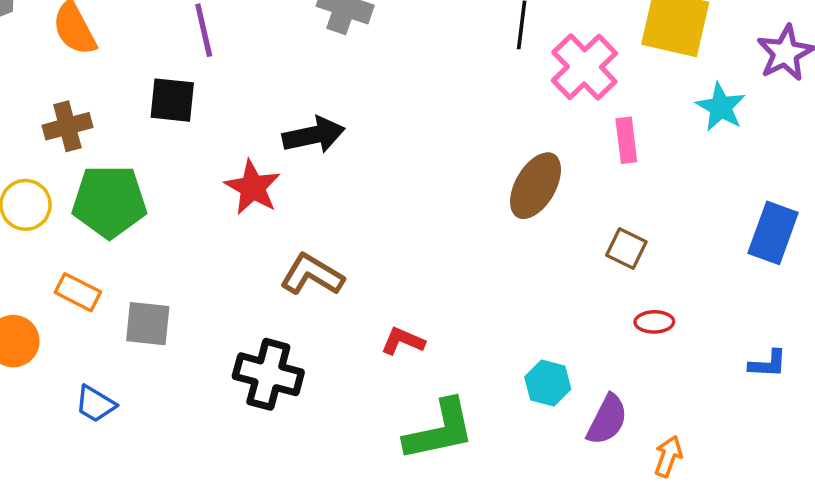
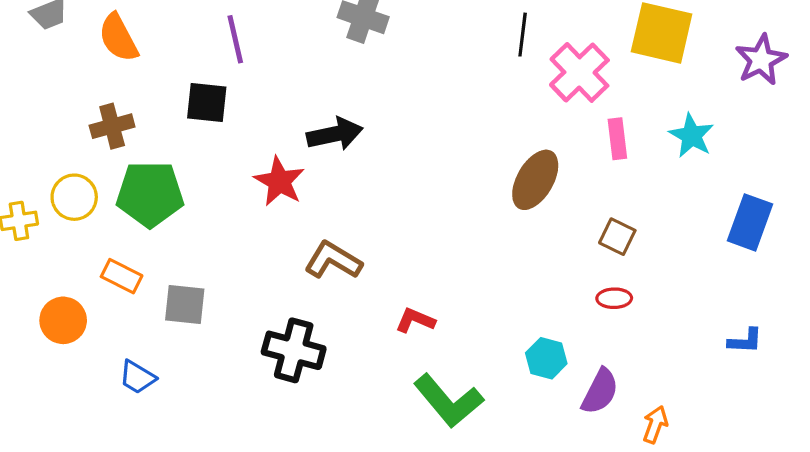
cyan star: (721, 107) -> (692, 136), moved
red ellipse: (654, 322) -> (614, 298), moved
green L-shape: (439, 430) -> (448, 401), turned 62

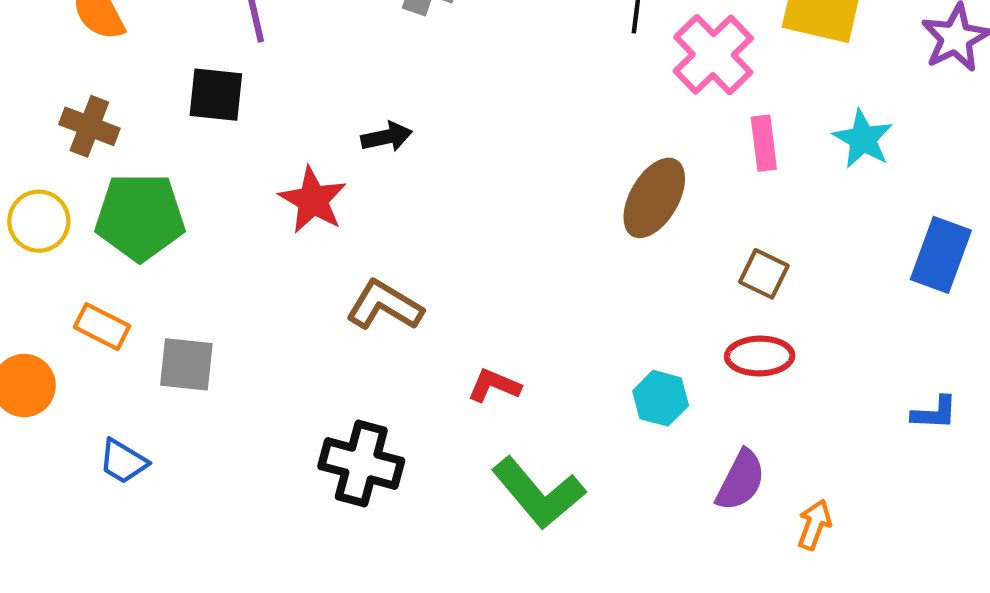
brown cross: (112, 126) -> (89, 126), turned 36
black arrow: (335, 134) -> (387, 137), size x0.7
red ellipse: (614, 298) -> (760, 356), size x1.4
black cross: (294, 350) -> (361, 464), moved
cyan hexagon: (546, 358) -> (661, 398), moved

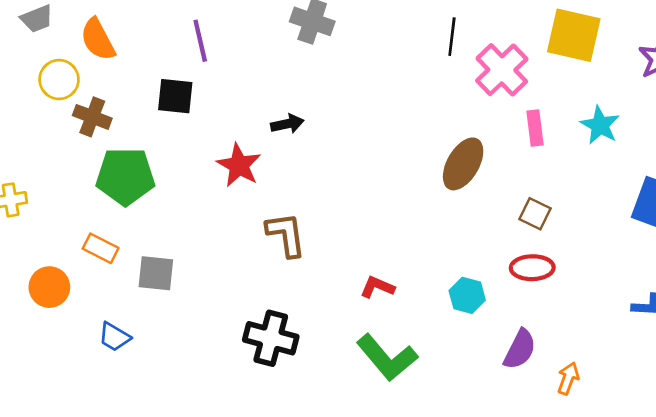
yellow circle: (39, 221) -> (59, 80), moved
brown L-shape: (384, 305) -> (286, 234), turned 51
red L-shape: (494, 386) -> (377, 287), moved

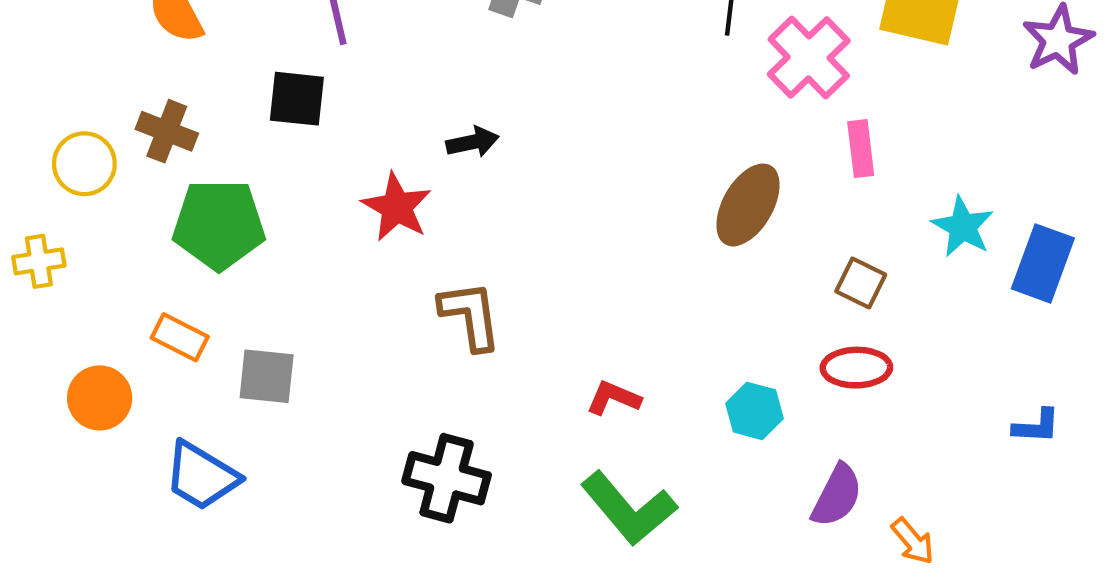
yellow circle: (59, 80) -> (84, 164), moved
cyan star: (600, 125) -> (963, 227), moved
blue trapezoid: (114, 337) -> (201, 476), size x1.5
orange arrow: (568, 378) -> (913, 541), turned 120

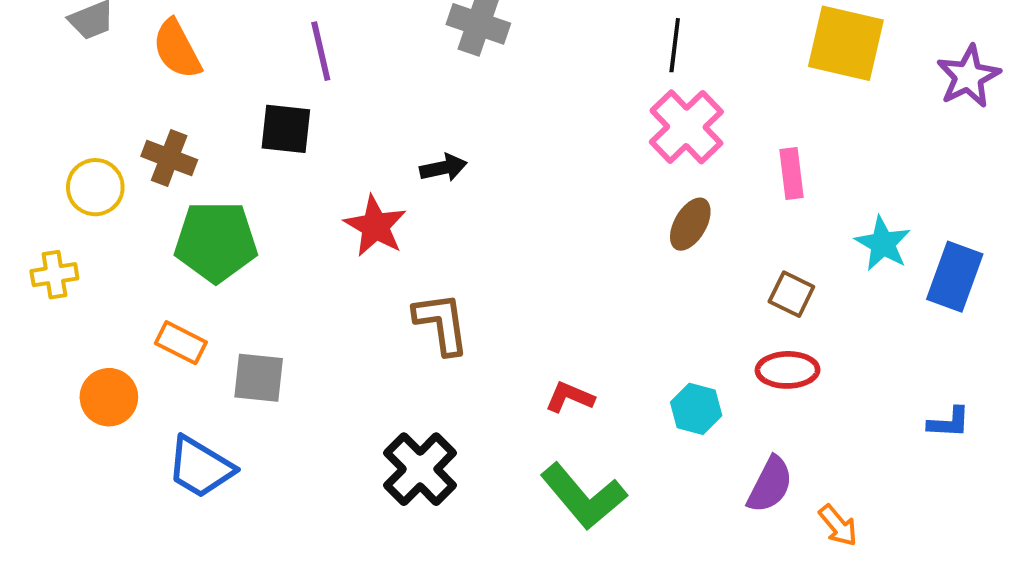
pink cross: (809, 57) -> (686, 127), moved
brown ellipse: (748, 205) -> (690, 224), size x0.7
black cross: (447, 478) -> (420, 469), turned 30

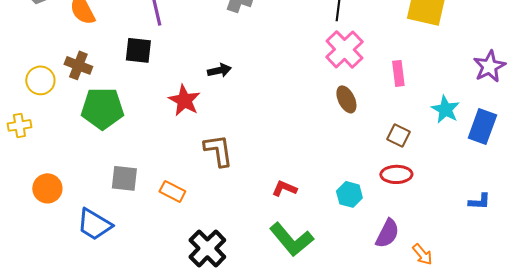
purple star: (968, 76) -> (489, 66), moved
brown ellipse: (690, 224) -> (346, 99), turned -56
orange rectangle: (181, 343) -> (172, 191), moved
black cross: (420, 469) -> (207, 248), moved

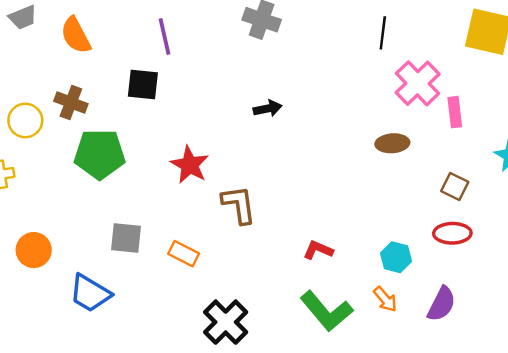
pink cross: (344, 49) -> (418, 83), moved
black arrow: (219, 70) -> (268, 108), moved
brown ellipse: (346, 99) -> (392, 143), turned -68
red star: (184, 100) -> (190, 165), moved
orange arrow: (422, 254) -> (385, 299), moved

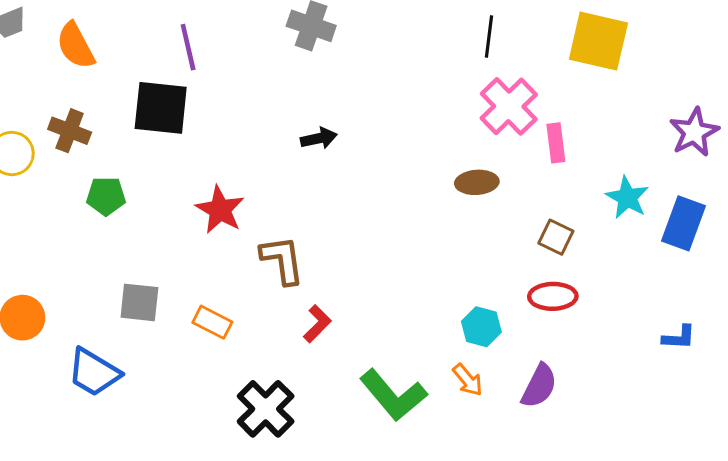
black line: (383, 33) -> (489, 36), moved
black square: (143, 85) -> (161, 108), size x1.4
green pentagon: (100, 154) -> (106, 196), size x0.6
red L-shape: (318, 250) -> (317, 324), moved, turned 112

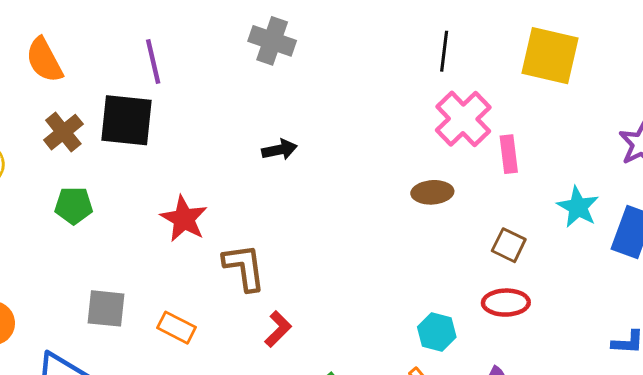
brown cross: (70, 131) -> (63, 132), moved, turned 30

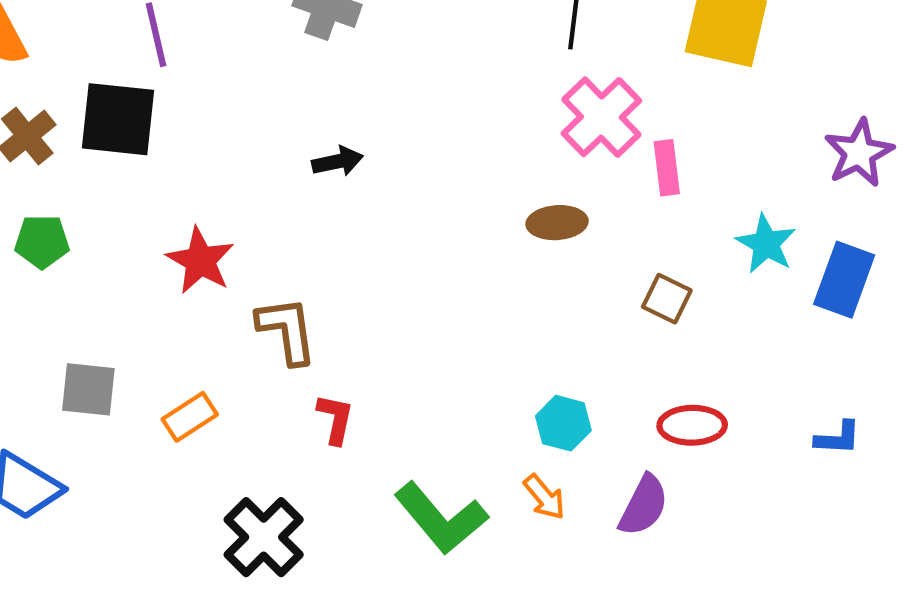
red ellipse: (506, 303) -> (692, 425), moved
orange rectangle: (177, 328) -> (190, 417), turned -60
red L-shape: (278, 329) -> (335, 419), turned -33

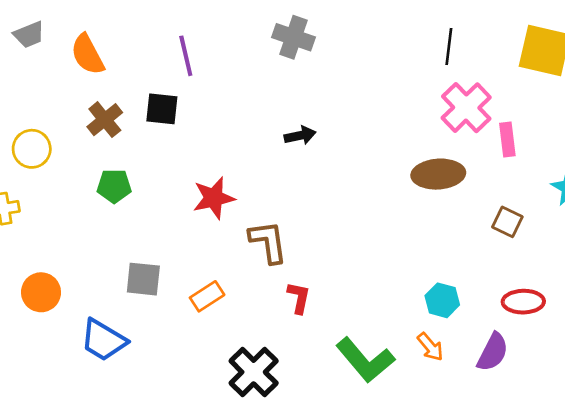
black square: (118, 119) -> (162, 109), size x0.7
brown ellipse: (557, 223) -> (438, 174), size x1.4
red star: (200, 261) -> (214, 198), turned 30

